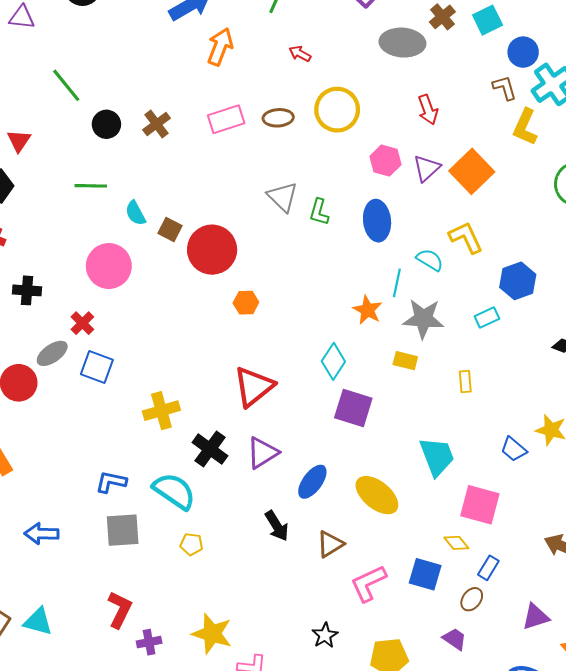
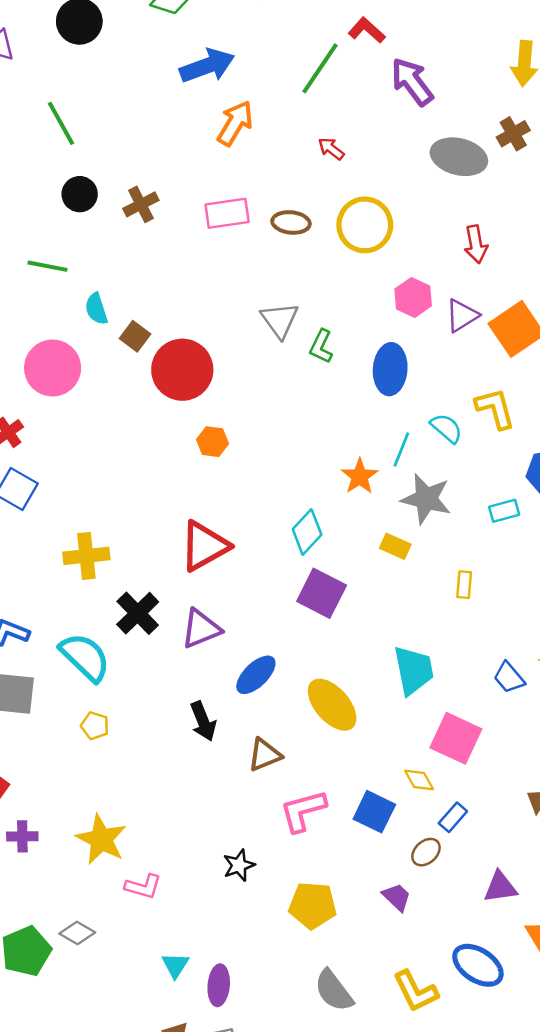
green line: (66, 85) -> (61, 123), moved

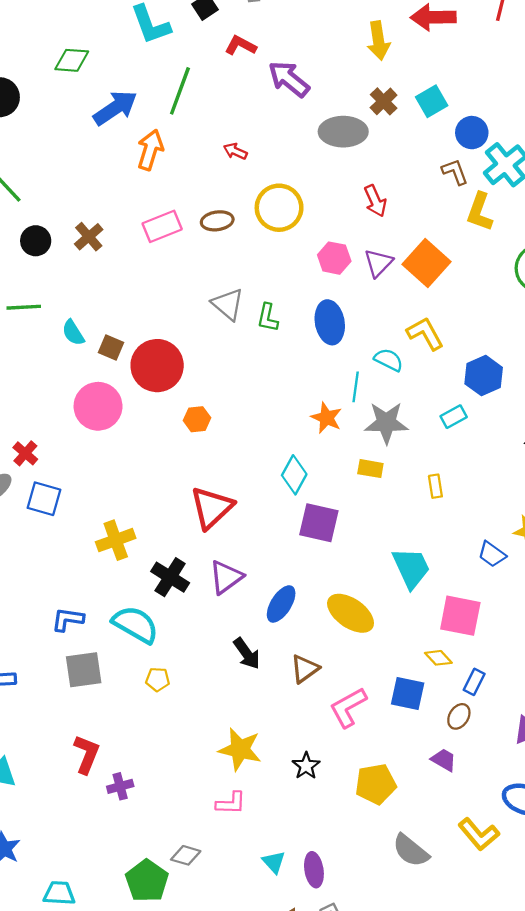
green line: (320, 68) -> (180, 91), moved
pink circle: (53, 368) -> (98, 406), moved
yellow star: (101, 839) -> (240, 749), moved

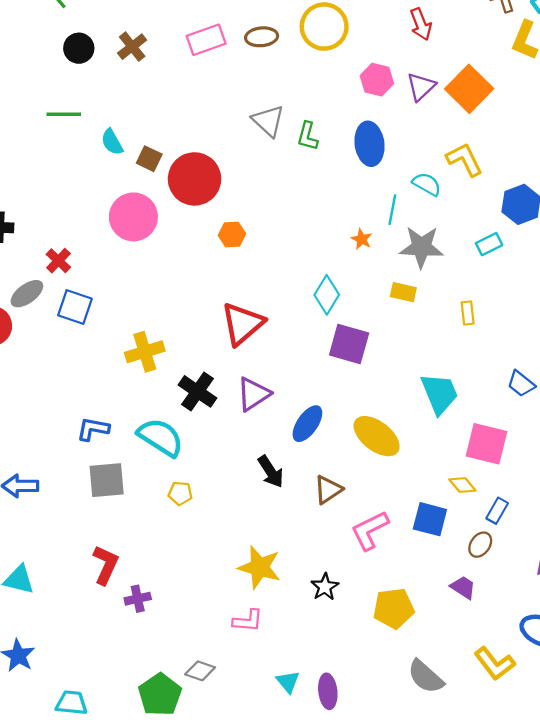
orange star: (326, 418) -> (362, 239), size x0.7

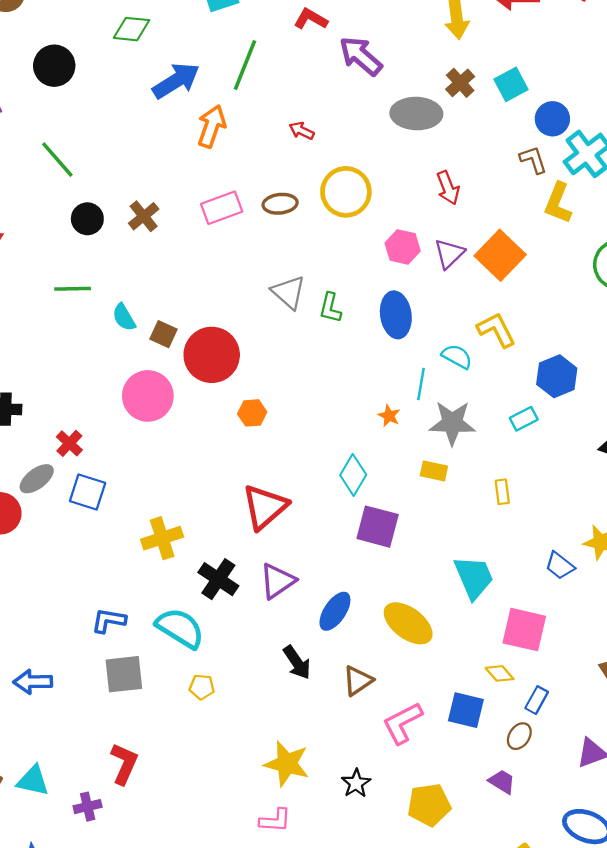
purple cross: (138, 599) -> (88, 807), moved

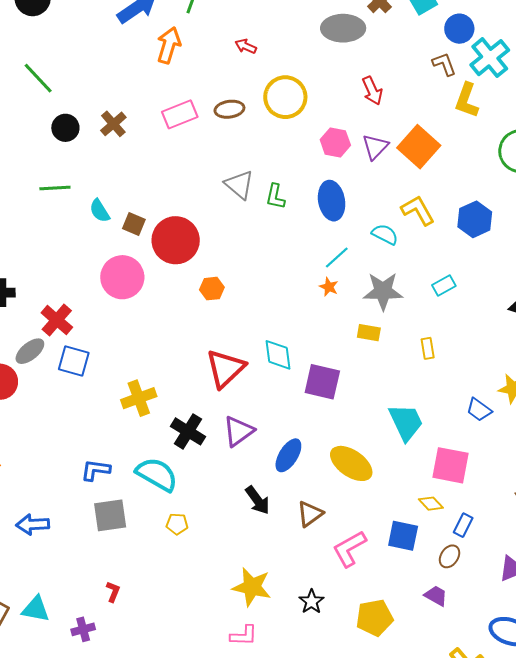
blue hexagon: (557, 376) -> (475, 219), moved
cyan line: (421, 384) -> (337, 257), moved, turned 40
red cross: (69, 443) -> (57, 320), size x1.4
cyan diamond: (353, 475) -> (278, 355), moved, turned -36
red L-shape: (124, 764) -> (113, 592), size x0.6

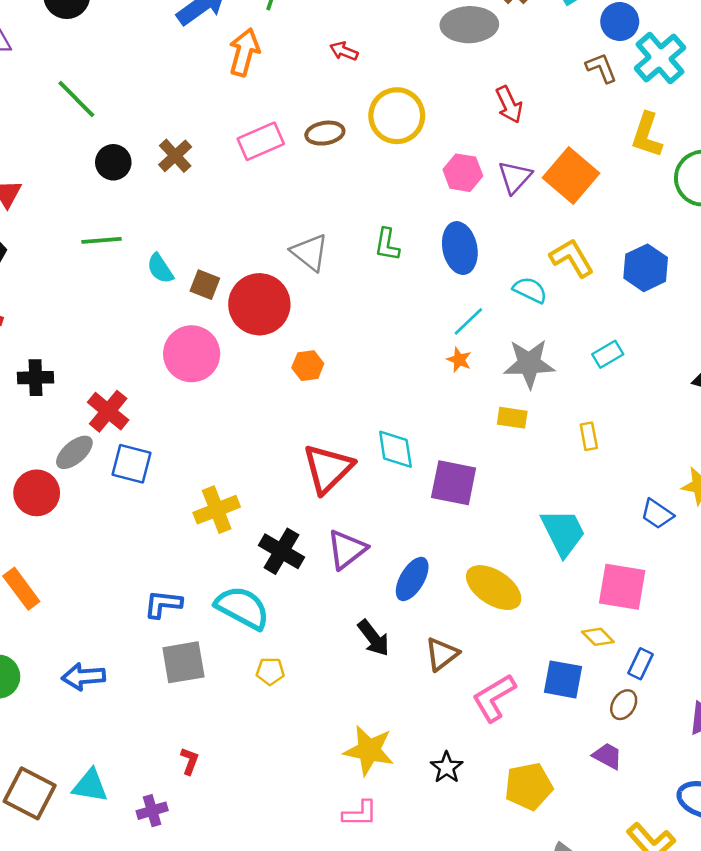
yellow L-shape: (467, 100) -> (647, 135), moved
gray triangle: (239, 185) -> (310, 252), moved

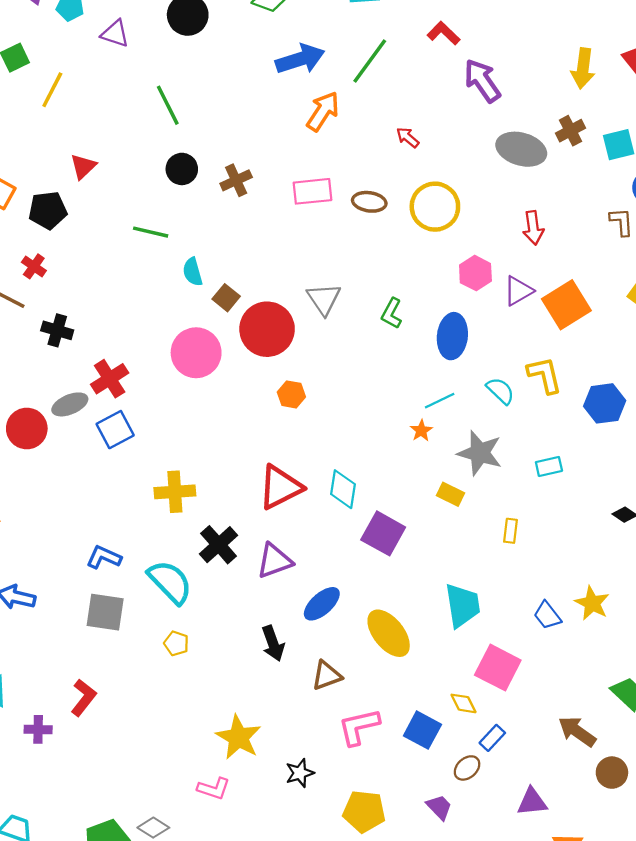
blue square: (131, 464) -> (115, 430), turned 30
red L-shape: (190, 761) -> (83, 698), size x1.5

